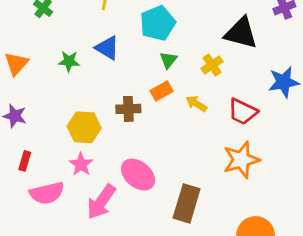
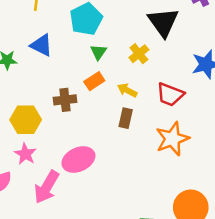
black triangle: (241, 33) -> (163, 22), turned 44
pink ellipse: (138, 175) -> (78, 159), turned -60
brown rectangle: (187, 203) -> (126, 118), moved, size x0.6

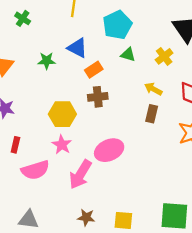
green triangle: (98, 52) -> (128, 55), turned -49
orange rectangle: (94, 81) -> (94, 70), moved

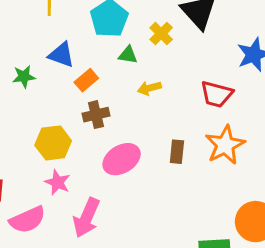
yellow cross: (164, 56) -> (161, 34), moved
yellow arrow: (153, 89) -> (149, 88), moved, turned -36
brown rectangle: (152, 114) -> (177, 152), moved
pink ellipse: (109, 150) -> (122, 159), moved

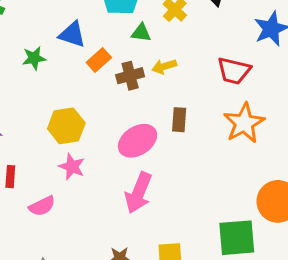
brown cross: (96, 115) -> (130, 76), moved
brown rectangle: (177, 152) -> (179, 120), moved
pink arrow: (86, 218) -> (138, 193), moved
pink semicircle: (28, 220) -> (42, 206), size x0.7

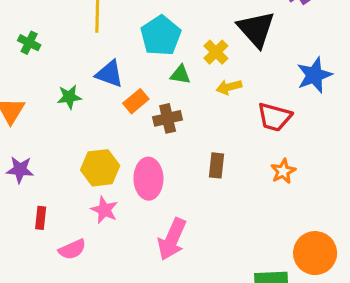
yellow arrow: (164, 66) -> (229, 87), moved
orange star: (244, 123) -> (283, 171), size x0.6
pink ellipse: (137, 141) -> (148, 179), moved, turned -60

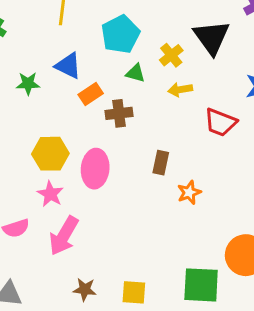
orange star: (283, 171) -> (189, 192), moved
pink arrow: (172, 239) -> (64, 236), moved

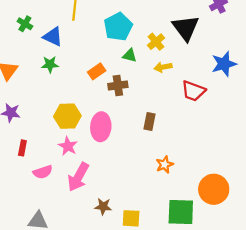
blue triangle: (68, 66) -> (53, 37), moved
orange star: (189, 192) -> (165, 165), moved
brown star: (85, 289) -> (103, 207), moved

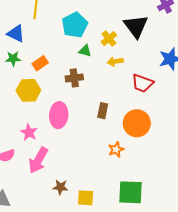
orange rectangle: (97, 71) -> (40, 63), moved
yellow hexagon: (67, 116) -> (28, 90), moved
orange circle: (214, 189) -> (137, 123), moved

